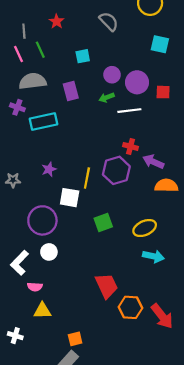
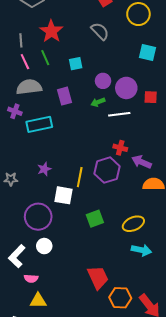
red star: (57, 21) -> (51, 31), size x1.6
green line: (40, 50) -> (45, 58), moved
pink line: (18, 54) -> (25, 62), moved

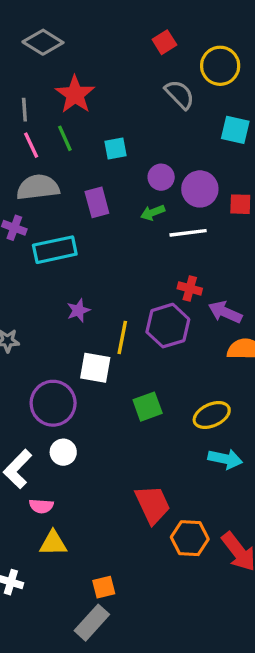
gray semicircle: (100, 31) -> (180, 94), moved
purple star: (44, 169) -> (78, 310), moved

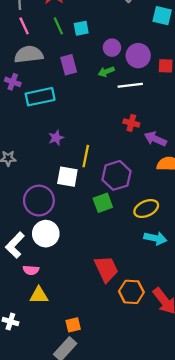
green line: (65, 138) -> (58, 26), moved
purple hexagon: (168, 326) -> (117, 175), moved
white circle: (63, 452) -> (46, 234), size x1.5

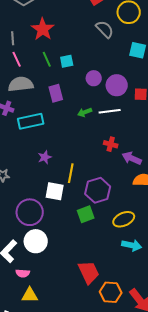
green arrow: (106, 72) -> (85, 112), moved

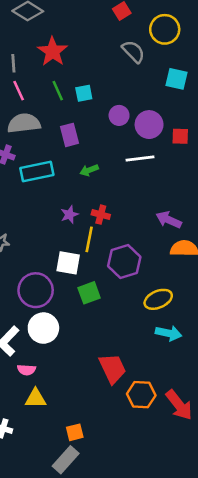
green arrow: (85, 112) -> (89, 170), moved
red cross: (111, 144) -> (101, 215), moved
purple star: (45, 157) -> (69, 215), moved
green square: (86, 214) -> (89, 293), moved

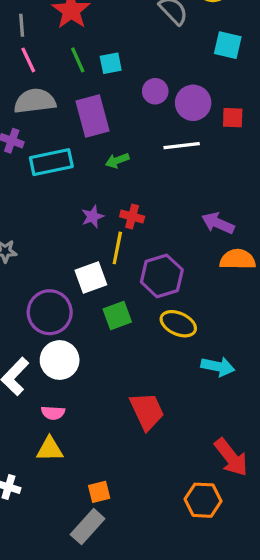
purple rectangle: (69, 135) -> (93, 116), size x1.4
white square: (68, 263) -> (91, 278), turned -30
yellow ellipse: (158, 299) -> (178, 324), moved, turned 48
pink semicircle: (26, 370) -> (53, 413), moved
orange hexagon: (141, 395) -> (203, 500), moved

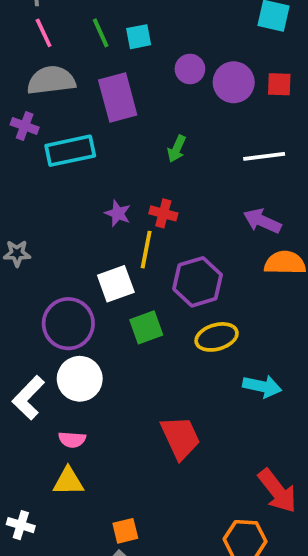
red square: (233, 118) -> (279, 84), moved
white line: (182, 146) -> (264, 156), moved
green arrow: (117, 160) -> (177, 149), moved, turned -45
purple star: (93, 217) -> (118, 213), turned -30
yellow ellipse: (178, 324) -> (217, 337), turned -40

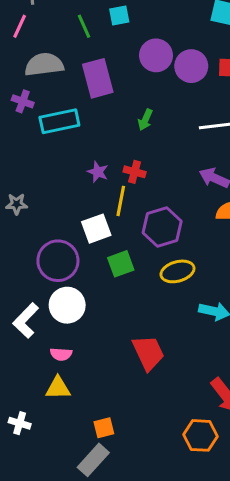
pink line: (44, 33) -> (20, 26), moved, turned 50
cyan square: (139, 37) -> (119, 16), moved
purple circle: (190, 69) -> (156, 55), size x1.4

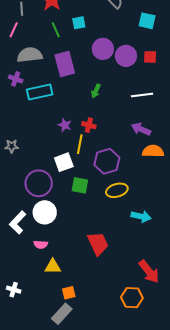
green square: (121, 264) -> (80, 185), turned 30
yellow triangle: (58, 388) -> (53, 267), moved

